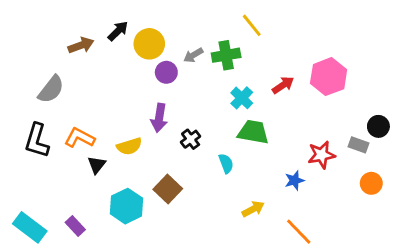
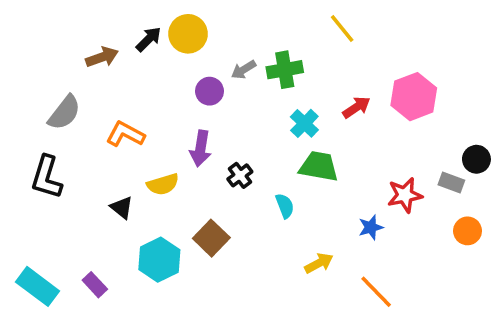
yellow line: (252, 25) -> (342, 28), moved
yellow circle: (149, 44) -> (188, 34), moved
orange L-shape: (80, 138) -> (125, 134), moved
black triangle: (97, 165) -> (122, 208), turned -30

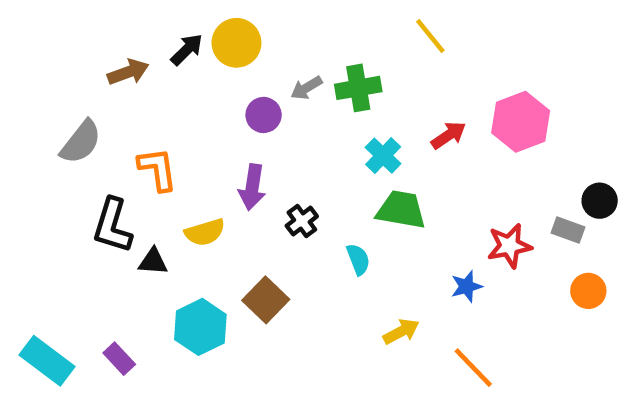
orange L-shape: (125, 134) -> (158, 169), turned 54
black L-shape: (46, 177) -> (112, 225), moved
black triangle: (122, 208) -> (153, 262), turned -35

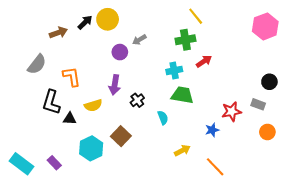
green cross: (358, 88) -> (185, 40), moved
pink hexagon: (521, 122) -> (265, 26), moved
cyan cross: (383, 156) -> (174, 70), turned 35
black circle: (600, 201) -> (269, 82), moved

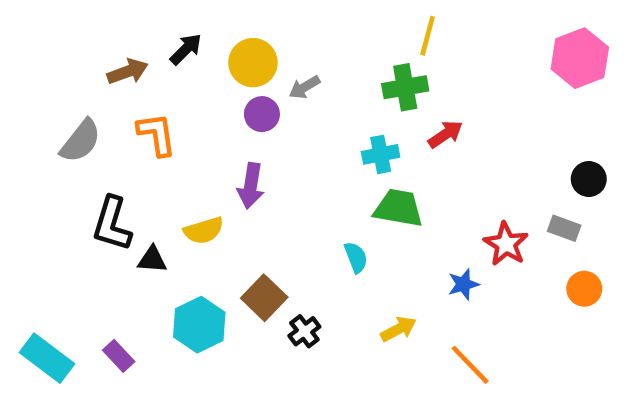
yellow line: (196, 16) -> (428, 36), turned 54
yellow circle: (108, 19) -> (253, 63), moved
orange L-shape: (72, 77) -> (157, 134), moved
black cross: (137, 100) -> (304, 331), moved
red star: (232, 111) -> (506, 244), turned -30

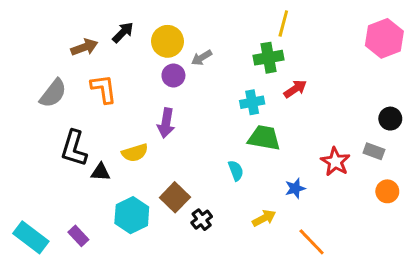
blue star: (463, 284) -> (295, 188), moved

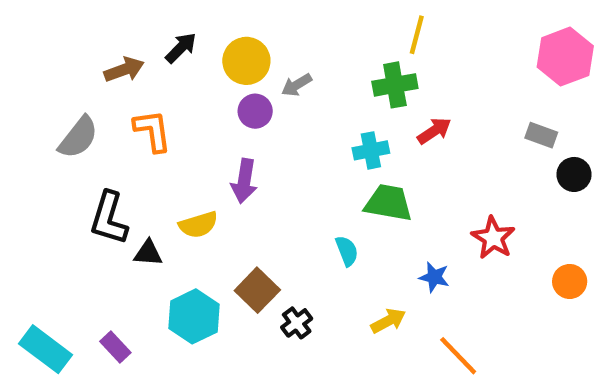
gray rectangle: (374, 151) -> (541, 135), moved
blue star: (295, 188) -> (434, 277), turned 30

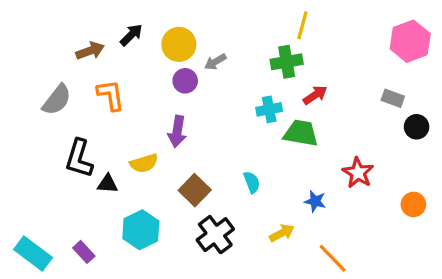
green trapezoid: (388, 203) -> (301, 133), moved
brown square: (257, 290) -> (195, 190), moved
black cross: (297, 323) -> (215, 235), size x1.6

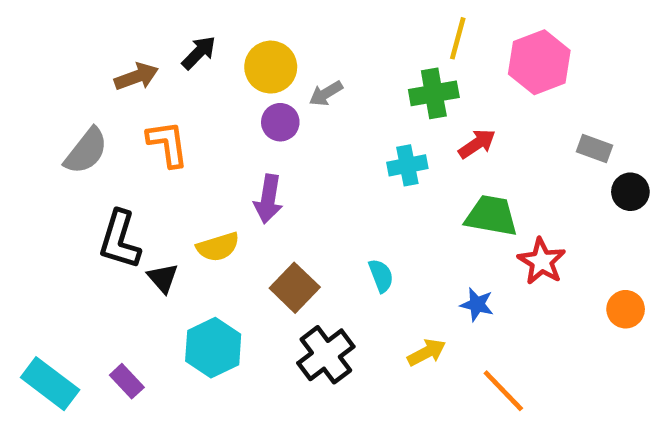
pink hexagon: (410, 41) -> (539, 62), moved
green trapezoid: (301, 133) -> (491, 216), moved
black triangle: (108, 184) -> (163, 278), turned 45

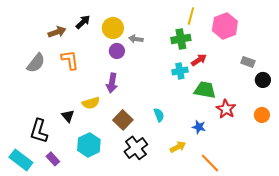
gray arrow: (326, 93) -> (136, 39), turned 40
cyan cross: (407, 165) -> (180, 71), moved
black L-shape: (120, 240) -> (39, 131), moved
orange circle: (626, 309) -> (262, 115), moved

